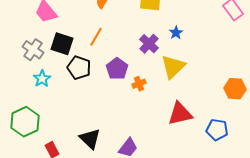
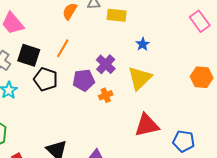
purple cross: (149, 44) -> (106, 64), moved
purple pentagon: (117, 69) -> (84, 80), turned 30
orange hexagon: (235, 89) -> (202, 77), moved

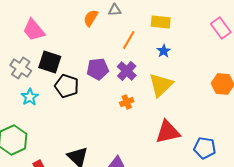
yellow rectangle: (117, 15) -> (161, 22), moved
orange line: (63, 48) -> (129, 40), moved
purple pentagon: (84, 80) -> (98, 69), moved

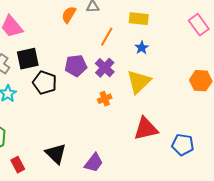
black square: (50, 62) -> (28, 59), turned -30

